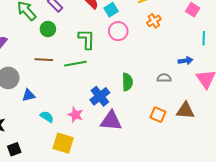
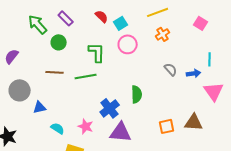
cyan line: (204, 38) -> (210, 59), moved
gray semicircle: (164, 78) -> (171, 69), moved, turned 48
orange square: (158, 115) -> (167, 126), turned -35

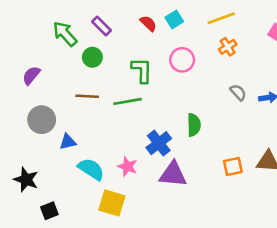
cyan square: (121, 23) -> (174, 20), moved
cyan semicircle: (58, 128) -> (91, 169), size x1.5

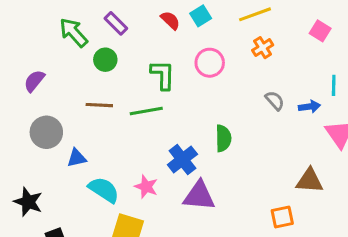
orange square: (233, 167) -> (282, 217), moved

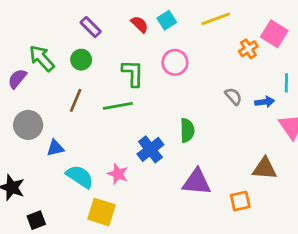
pink square: (320, 31) -> (274, 34), size x1.4
green arrow: (74, 32) -> (42, 58), moved
orange cross: (263, 48) -> (248, 49), moved
brown line: (99, 105) -> (76, 100), turned -70
purple triangle: (199, 196) -> (197, 182), moved

